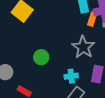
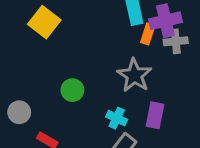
cyan cross: (71, 76) -> (117, 118), turned 32

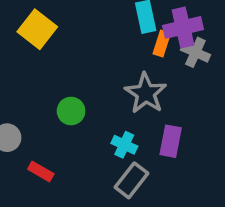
gray cross: (176, 41) -> (195, 52), turned 30

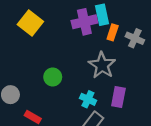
purple cross: (183, 27) -> (84, 22), moved

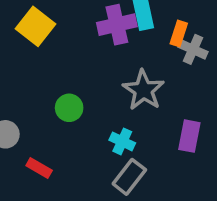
orange rectangle: (113, 32) -> (179, 33), moved
purple rectangle: (118, 97) -> (189, 136), moved

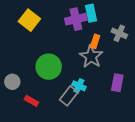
orange rectangle: (179, 33) -> (95, 41), moved
green circle: (69, 108) -> (49, 67), size x1.6
gray rectangle: (129, 177) -> (69, 96), moved

